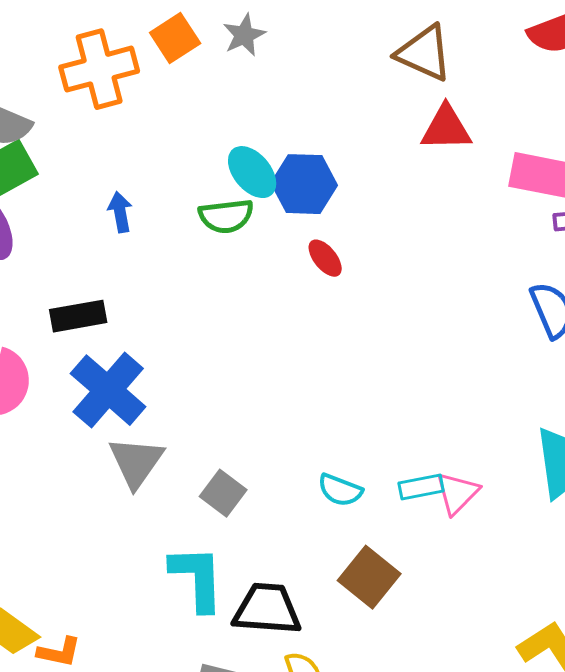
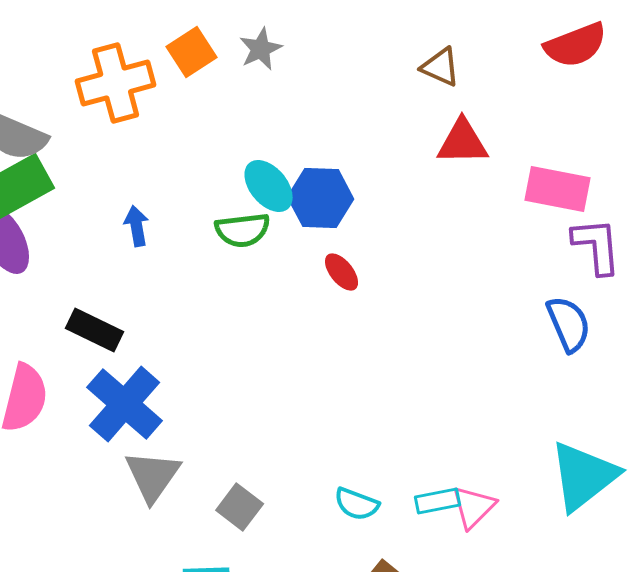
brown triangle: (424, 53) -> (441, 67), size x0.7
black rectangle: (78, 316) -> (95, 330), turned 36

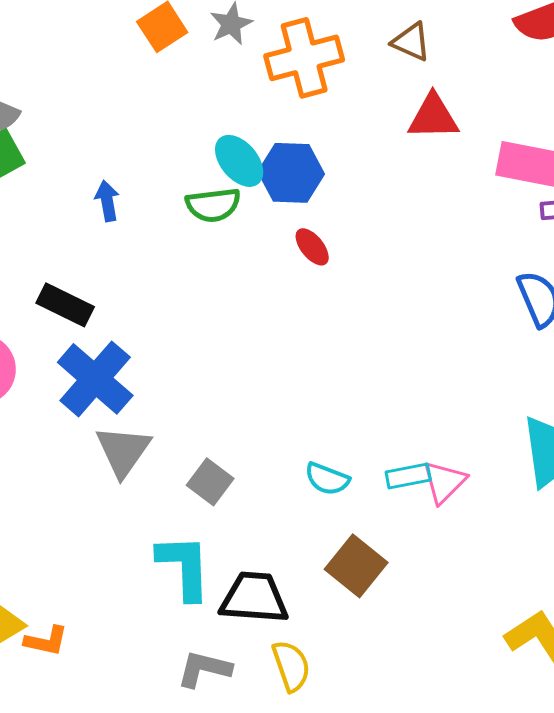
orange cross: (116, 83) -> (304, 58), moved

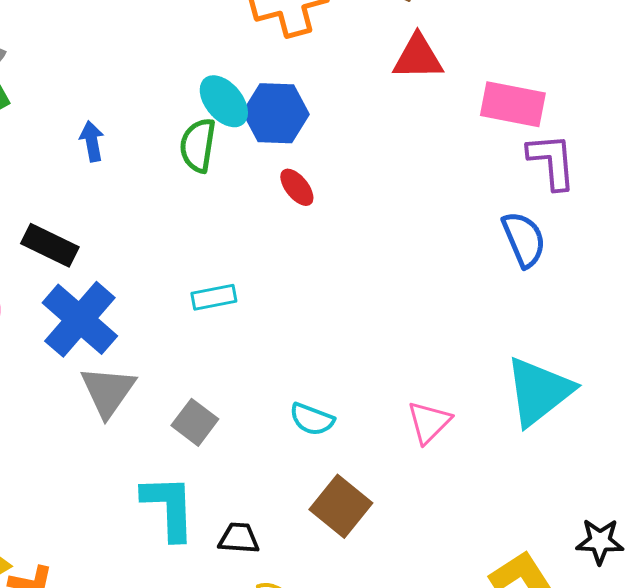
green semicircle: (213, 205) -> (198, 145), turned 106
cyan rectangle: (408, 476) -> (214, 297), moved
black trapezoid: (254, 598) -> (239, 538), size x0.6

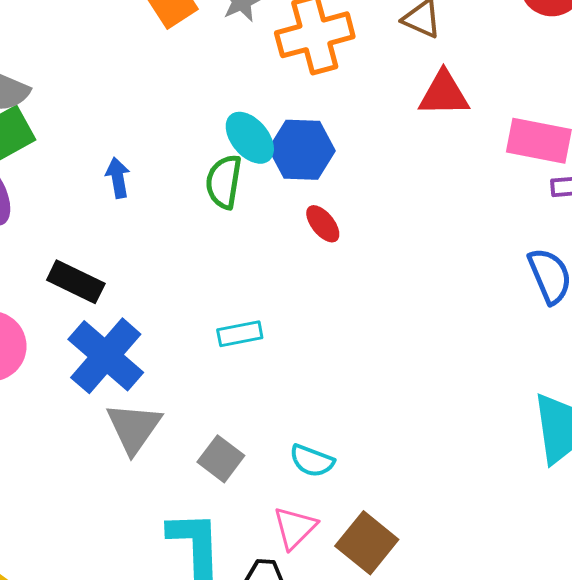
cyan semicircle: (312, 419) -> (312, 461), moved
pink triangle: (429, 422) -> (295, 528), moved

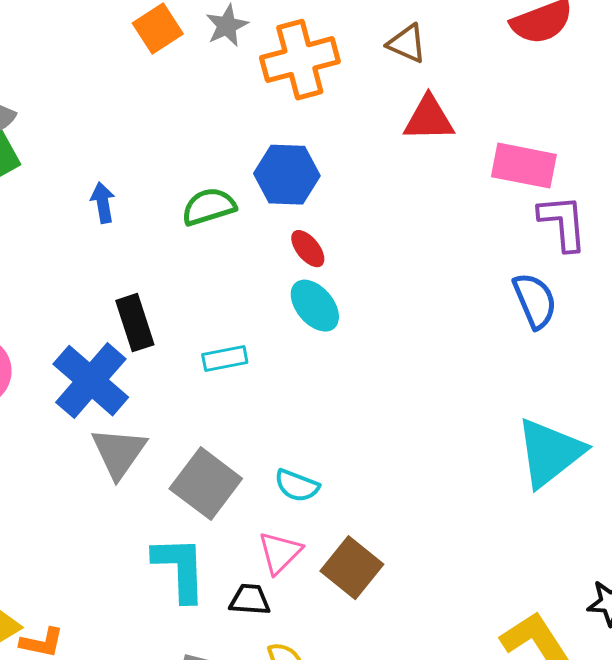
cyan ellipse: (250, 138) -> (315, 306), moved
green semicircle: (224, 182) -> (209, 207), turned 64
black rectangle: (76, 282) -> (135, 323), moved, turned 46
gray square: (221, 459) -> (206, 484), size x1.5

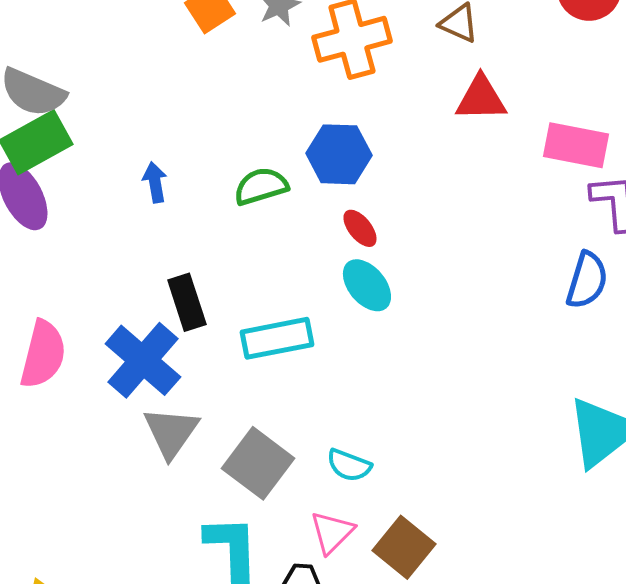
blue semicircle: (535, 301) -> (587, 280), turned 40
cyan rectangle: (225, 359) -> (277, 338), size x1.6

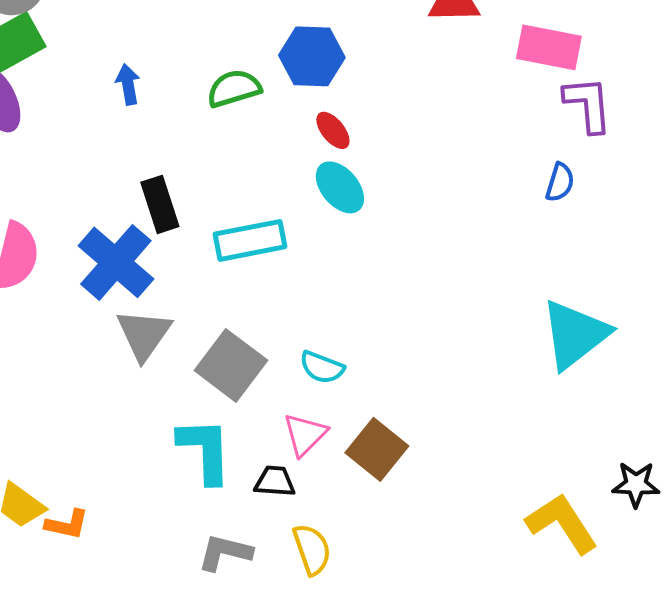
blue semicircle: (587, 280) -> (560, 182), size x0.7

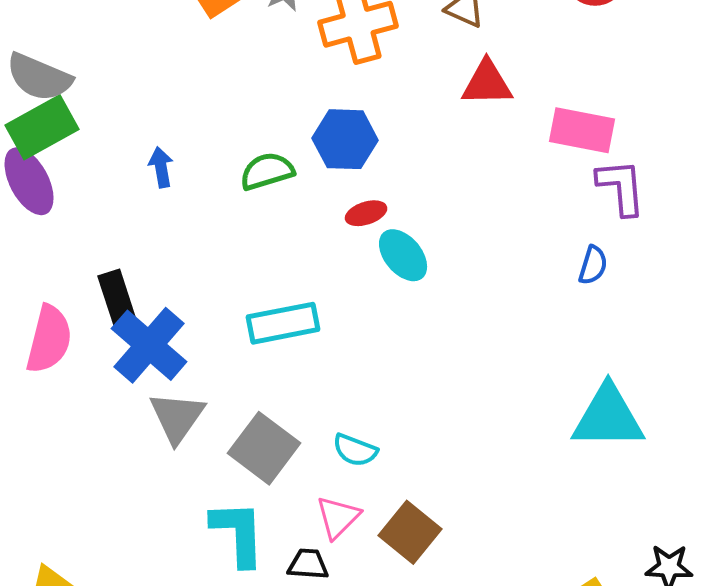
red ellipse: (333, 130) -> (366, 213), turned -69
cyan ellipse: (340, 187) -> (403, 255), moved
black rectangle: (160, 204) -> (117, 298), moved
cyan triangle: (575, 334) -> (608, 417), turned 38

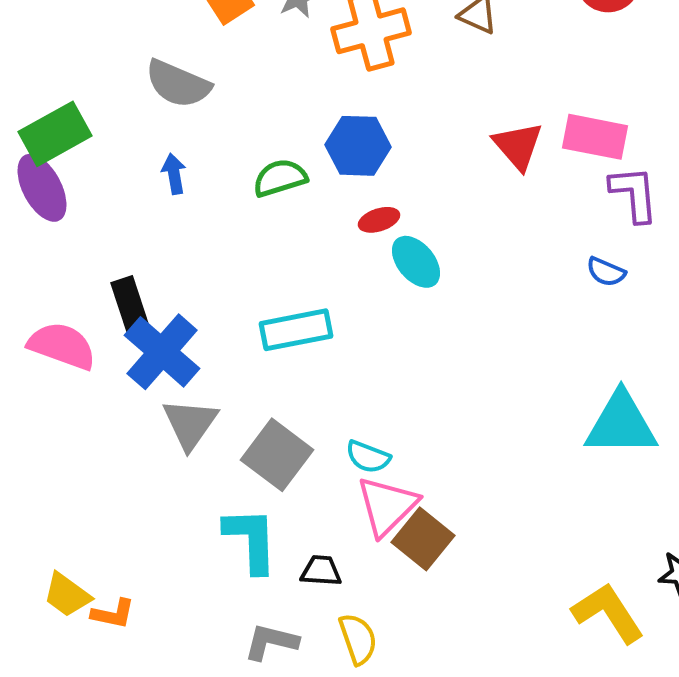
gray semicircle: (39, 77) -> (178, 84), moved
red triangle: (487, 83) -> (518, 146), moved, turned 50
blue semicircle: (593, 265) -> (606, 272), turned 96
pink semicircle: (49, 339) -> (62, 346), turned -84
pink triangle: (338, 517) -> (387, 506), moved, size x1.4

